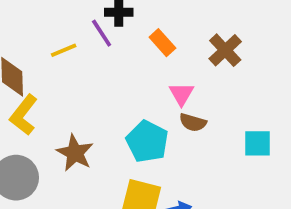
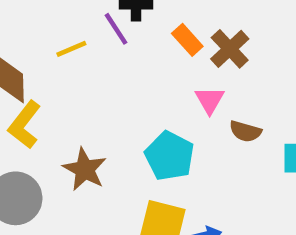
brown cross: (225, 50) -> (230, 49), moved
brown semicircle: (193, 122) -> (245, 131), moved

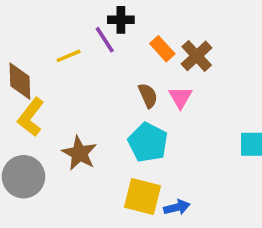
brown semicircle: (245, 131) -> (148, 96), moved, turned -130

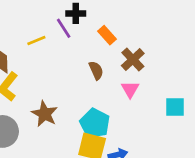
brown cross: (197, 56) -> (133, 60), moved
pink triangle: (180, 97) -> (130, 89), moved
cyan pentagon: (148, 142) -> (95, 123), moved

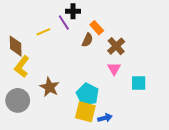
brown semicircle: (96, 70) -> (87, 40), moved, turned 48
cyan square: (175, 107) -> (139, 83), moved

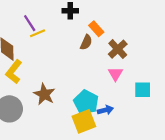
purple line: (64, 23) -> (30, 23), moved
yellow square: (85, 112) -> (84, 121), turned -35
blue arrow: (105, 118) -> (105, 110), moved

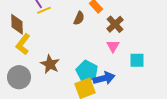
brown semicircle: (86, 42) -> (79, 18), moved
blue arrow: (105, 110) -> (104, 78), size x1.5

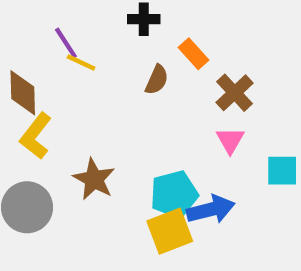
yellow line: (44, 10) -> (81, 62), turned 48
cyan pentagon: (87, 71) -> (174, 194), turned 30

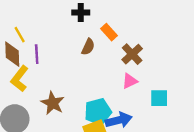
purple line: (66, 43) -> (37, 54), moved, turned 30
yellow line: (81, 62) -> (20, 35), moved, turned 35
pink triangle: (230, 140) -> (130, 81), turned 35

